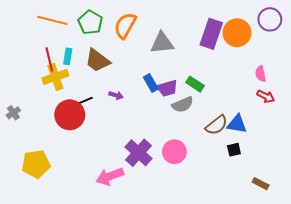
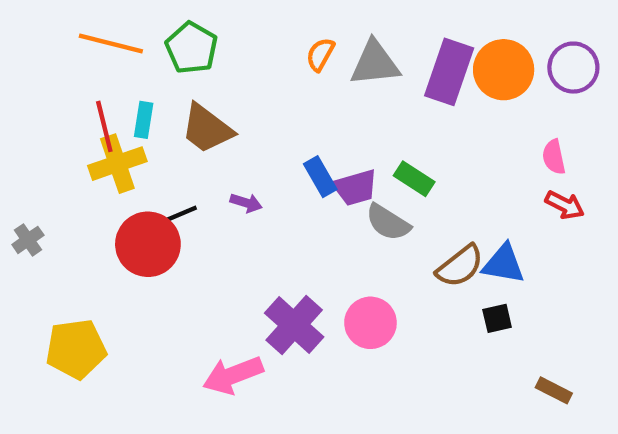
purple circle: (270, 19) -> (573, 68), moved
orange semicircle: (125, 26) -> (320, 54), moved, size x0.6
gray triangle: (162, 43) -> (375, 63), moved
gray semicircle: (183, 105) -> (388, 222), turned 55

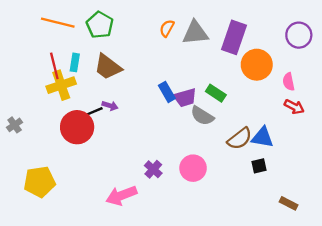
orange circle: (504, 70) -> (257, 65), moved
purple arrow: (246, 203) -> (110, 106), moved
purple cross: (294, 325) -> (153, 169), size x0.6

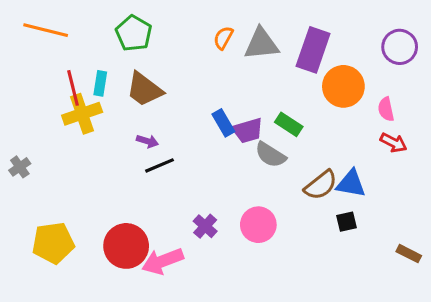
orange line: (58, 23) -> (46, 30), moved
black line: (92, 112) -> (160, 165), moved
red circle: (77, 127) -> (126, 246), moved
brown rectangle: (289, 203) -> (409, 254), moved

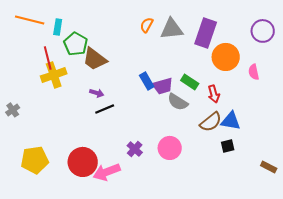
green pentagon: (134, 33) -> (76, 44), moved
cyan rectangle: (100, 83) -> (58, 27), moved
red arrow: (394, 143) -> (214, 94), moved, turned 48

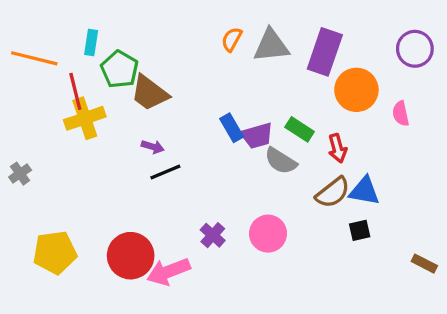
orange line: (30, 20) -> (34, 58), moved

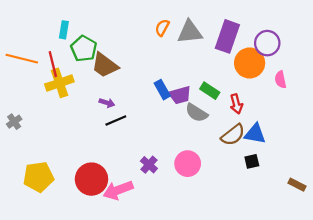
purple circle: (415, 49) -> (267, 43), moved
orange line: (34, 58) -> (22, 59), moved

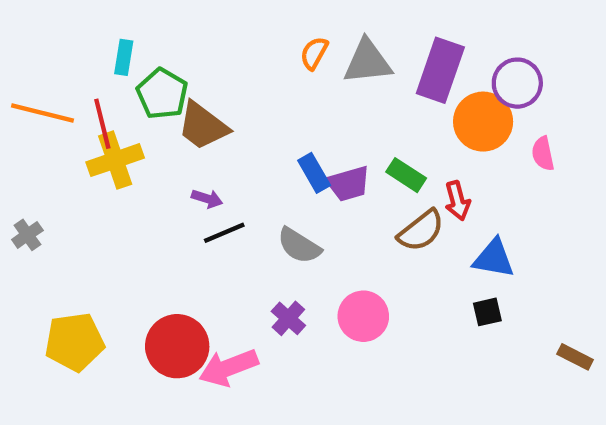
gray semicircle: (196, 113) -> (299, 246), moved
brown semicircle: (233, 135) -> (421, 231), moved

